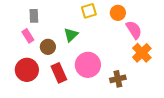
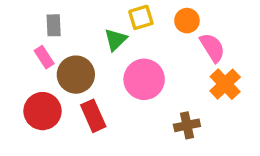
green triangle: (71, 35) -> (116, 40), moved
brown circle: (48, 47) -> (76, 75), size x1.5
pink circle: (88, 65) -> (144, 79), moved

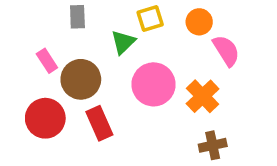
gray rectangle: (54, 25) -> (77, 17), moved
orange cross: (225, 84) -> (203, 96), moved
brown cross: (187, 125) -> (213, 145), moved

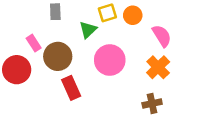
orange circle: (199, 22) -> (133, 15), moved
orange cross: (203, 96) -> (158, 67), moved
red circle: (45, 118) -> (17, 70), moved

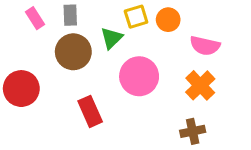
pink semicircle: (162, 36) -> (205, 46), turned 135
pink rectangle: (34, 43) -> (35, 18), moved
brown circle: (58, 56) -> (73, 52), moved

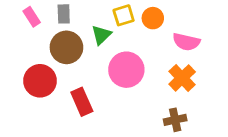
red circle: (21, 89) -> (40, 81), moved

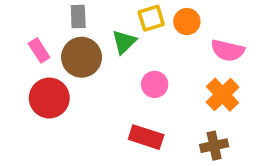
pink rectangle: (32, 17) -> (39, 50), moved
pink circle: (126, 70) -> (155, 84), size x0.6
red rectangle: (82, 102) -> (146, 137), moved, turned -48

